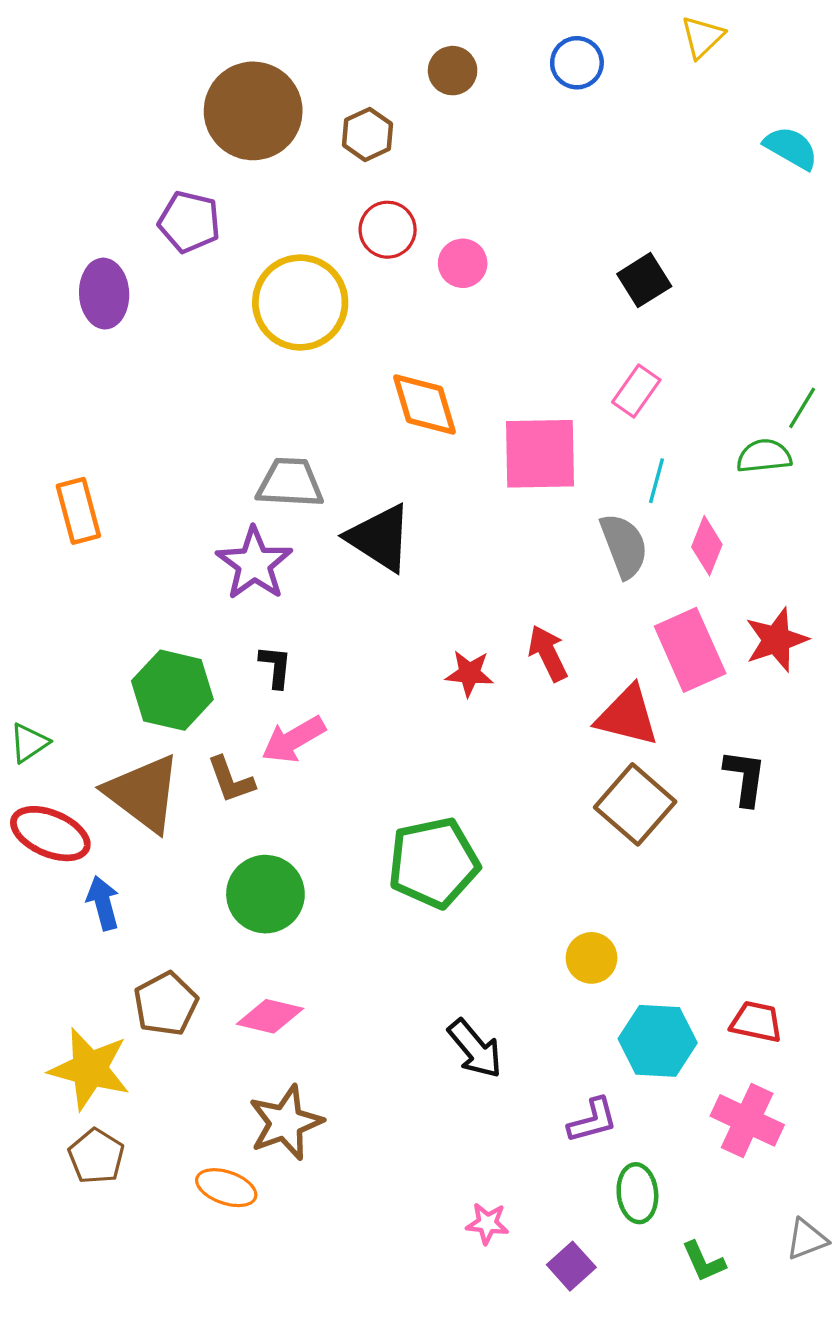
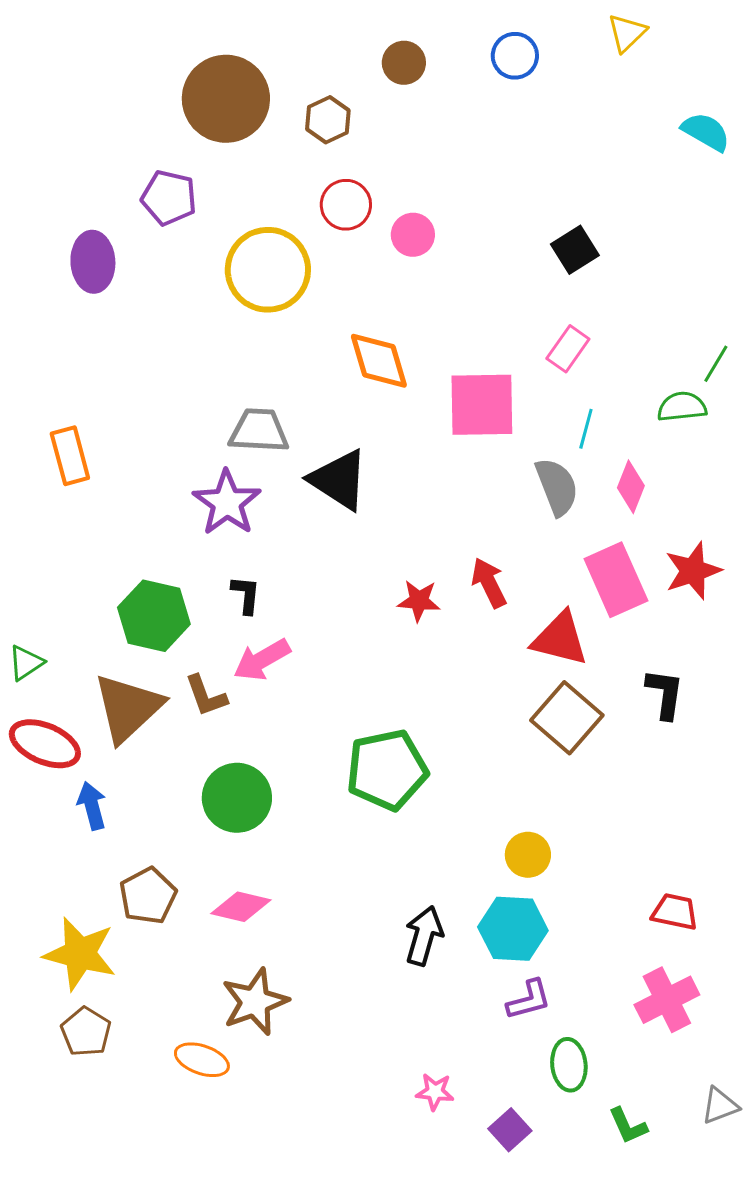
brown triangle: (143, 793) -> (128, 708), turned 40
cyan hexagon: (658, 1041) -> (513, 929), moved
black arrow: (475, 1049) -> (424, 936), turned -124
pink cross: (747, 1120) -> (667, 1000), turned 38

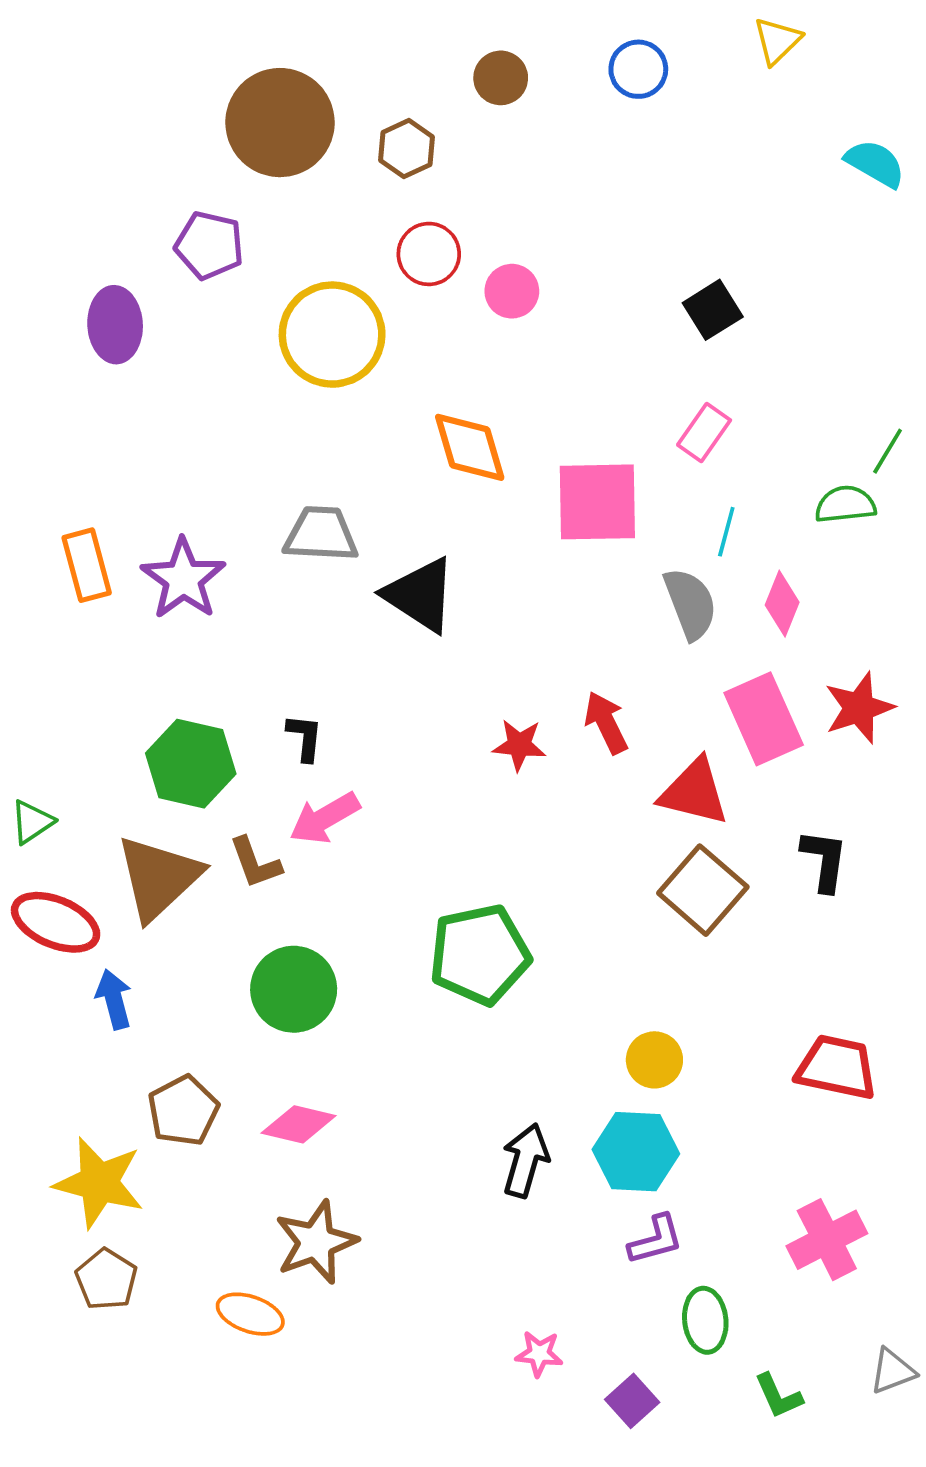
purple star: (227, 503) -> (183, 579), moved
red trapezoid: (675, 912) -> (837, 1067), moved, size x1.4

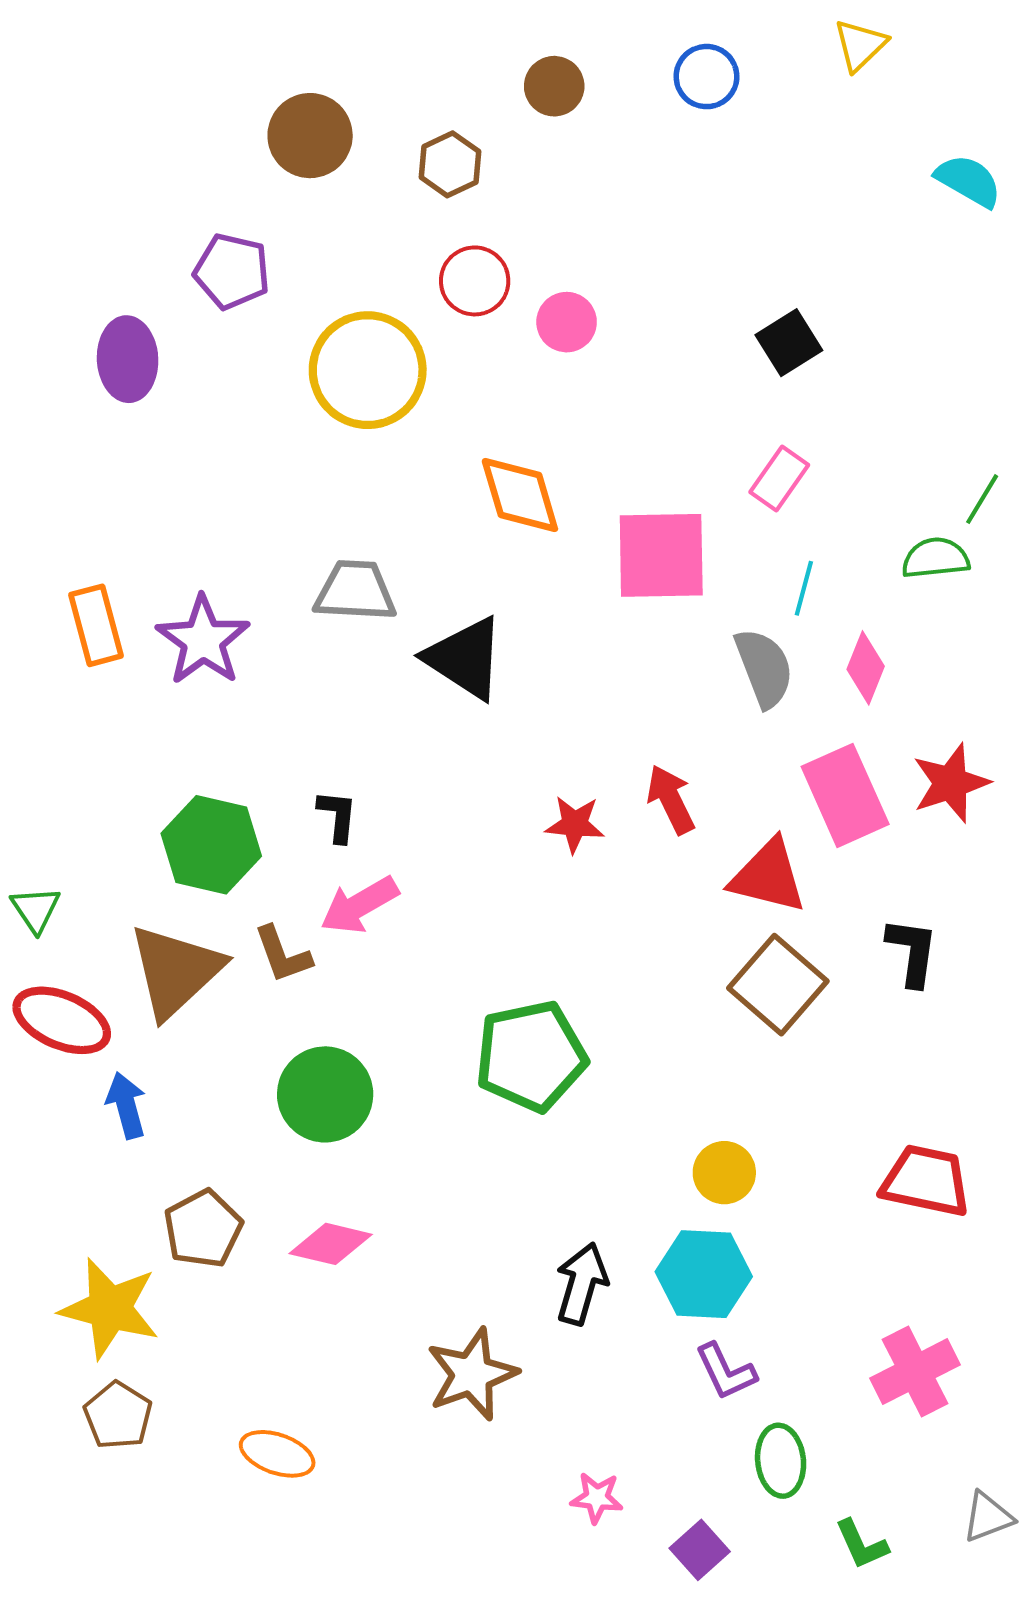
brown circle: (280, 123) -> (310, 136), size x0.7
green triangle: (32, 822) -> (36, 909), turned -30
purple L-shape: (656, 1240) -> (726, 1372), turned 80
brown star: (316, 1242) -> (472, 1374), moved

